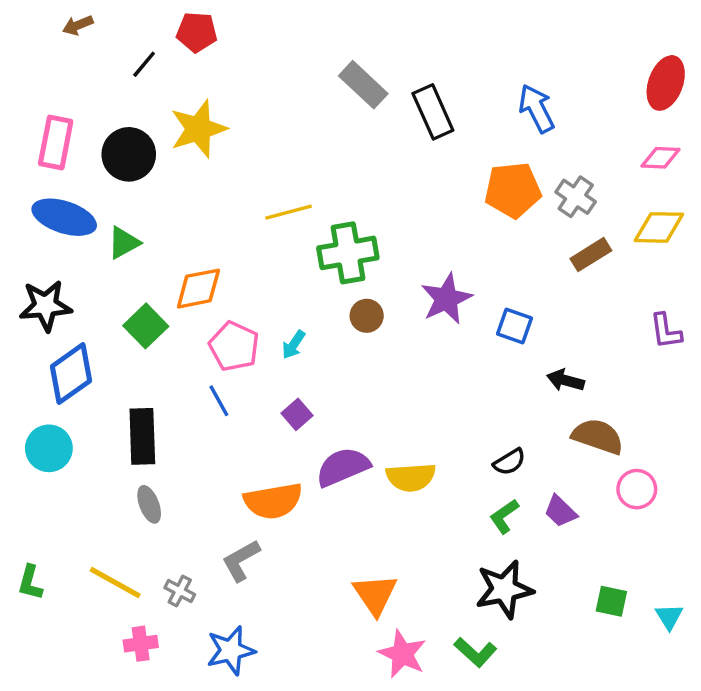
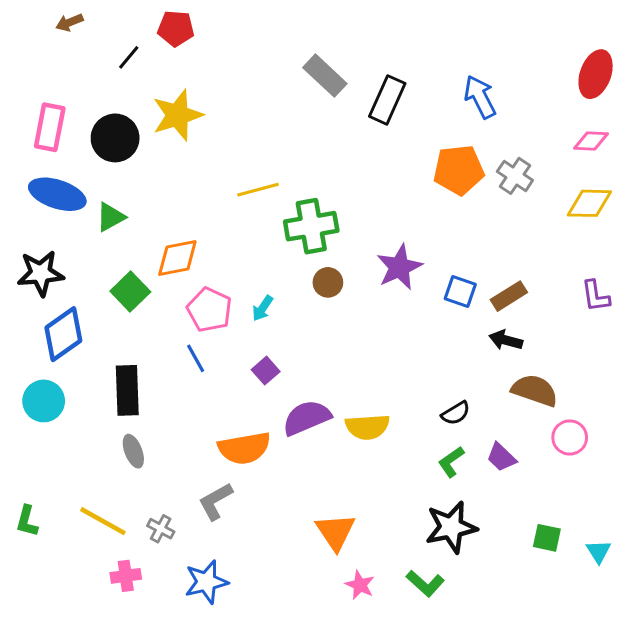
black rectangle: (433, 112) -> (387, 100), turned 48
brown rectangle: (591, 255) -> (509, 296), moved
pink star: (402, 654) -> (360, 585), size x0.7

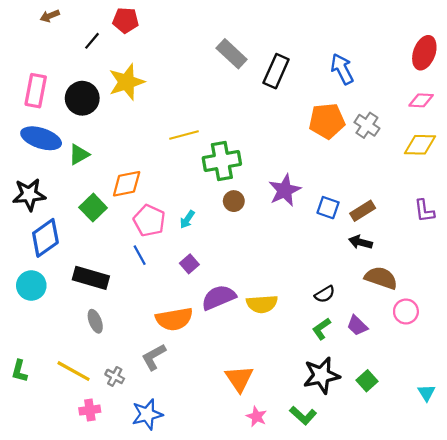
black rectangle: (127, 390) -> (91, 278), turned -72
green square: (547, 538) -> (367, 381), moved, turned 36

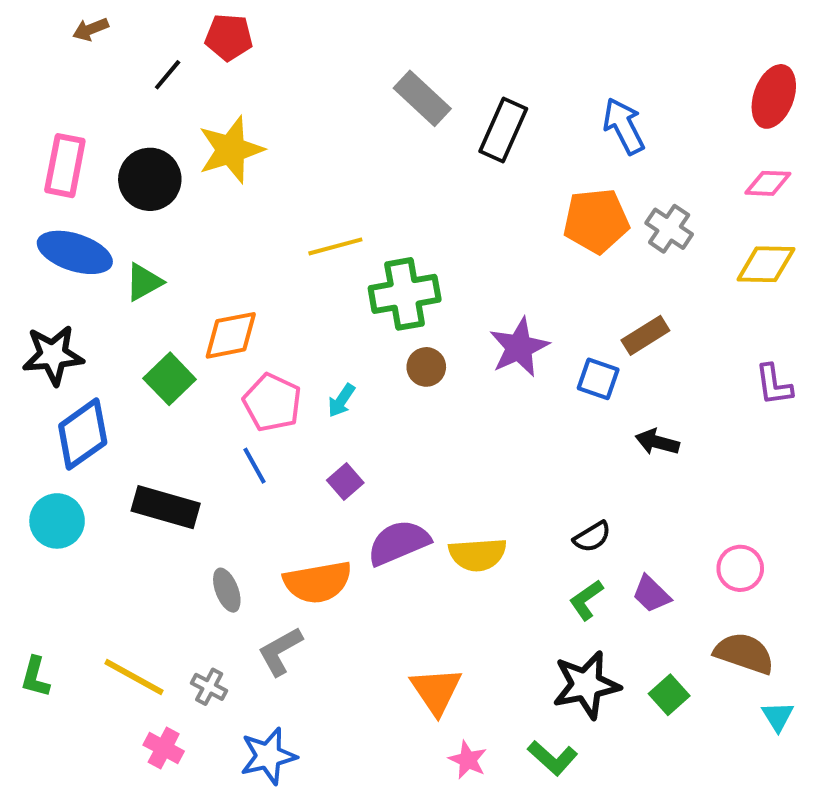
brown rectangle: (363, 211) -> (645, 335), moved
brown semicircle: (381, 278) -> (744, 653), moved
gray ellipse: (95, 321) -> (227, 590), moved
pink cross: (90, 410) -> (164, 748), turned 36

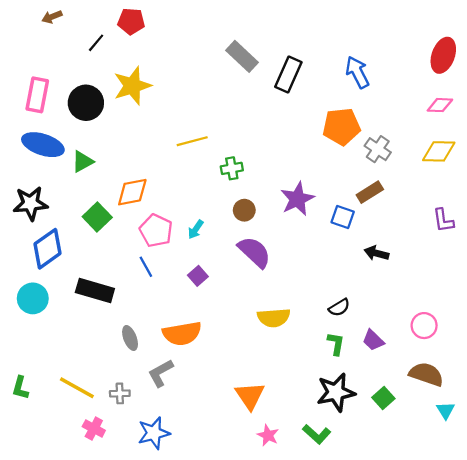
gray cross: (669, 229) -> (378, 149), moved
green cross: (405, 294) -> (232, 168), size x0.6
purple semicircle: (399, 543) -> (254, 252), moved, turned 66
green L-shape: (586, 600) -> (336, 344), turned 135
gray cross: (209, 687) -> (120, 393), turned -30

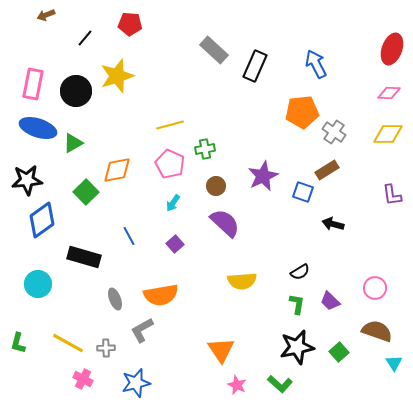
red pentagon: (131, 21) -> (130, 24), moved
pink pentagon: (156, 231) -> (170, 164), moved
cyan circle: (33, 298) -> (38, 284), moved

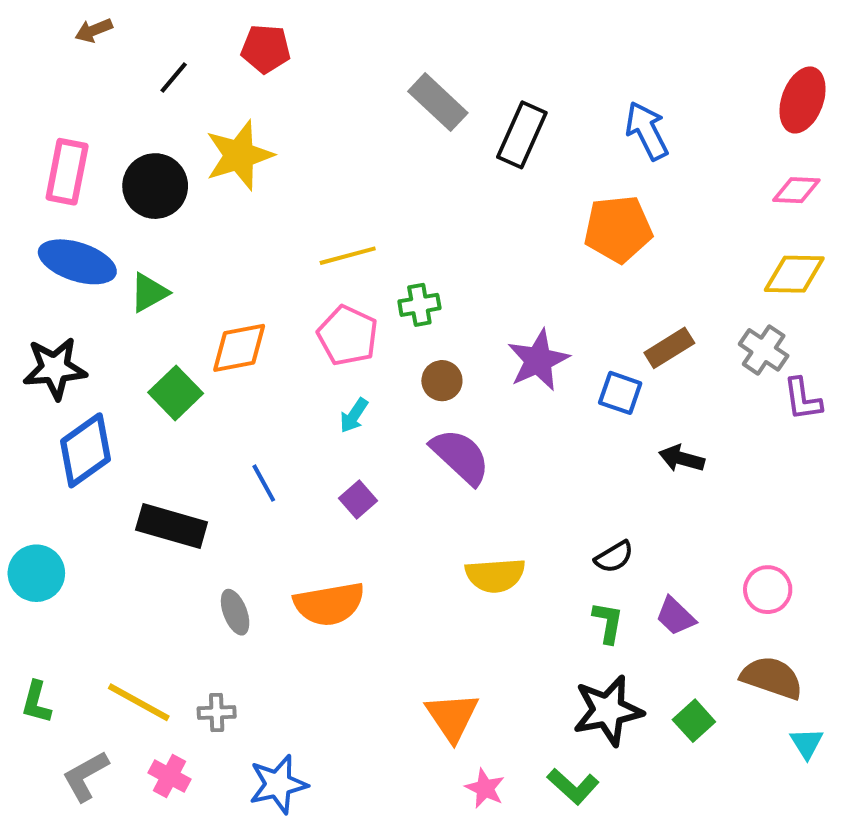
gray cross: (334, 132) -> (764, 350), moved
cyan circle: (38, 284) -> (36, 573), moved
gray L-shape: (142, 330) -> (86, 776), moved

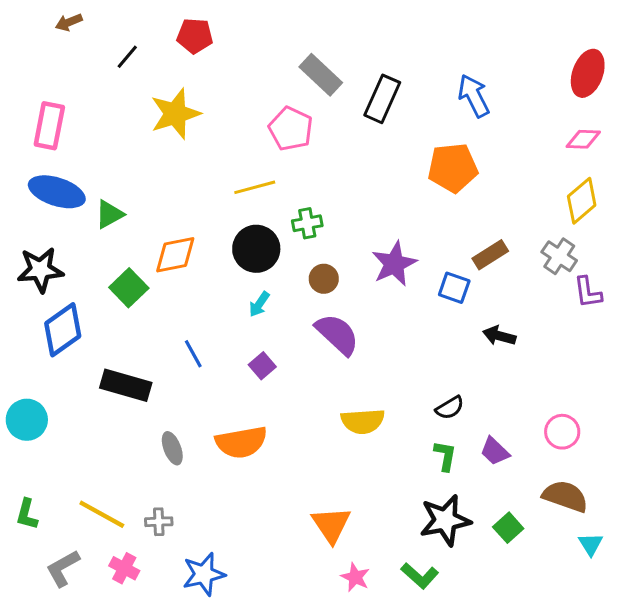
black circle: (155, 186) -> (256, 249), moved
yellow diamond: (794, 274) -> (582, 201), turned -42
pink pentagon: (348, 336) -> (291, 129), moved

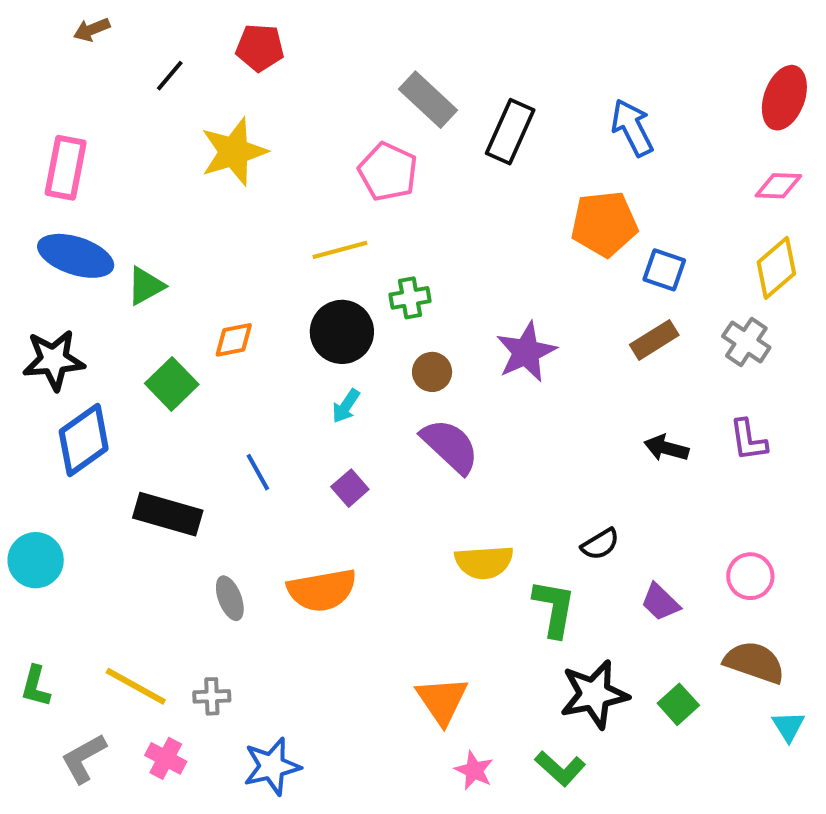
orange diamond: (175, 255) -> (234, 340), size x0.7
blue square: (454, 288) -> (664, 270), moved
purple L-shape: (588, 292) -> (748, 440), moved
green L-shape: (445, 456) -> (554, 608), moved, size x1.4

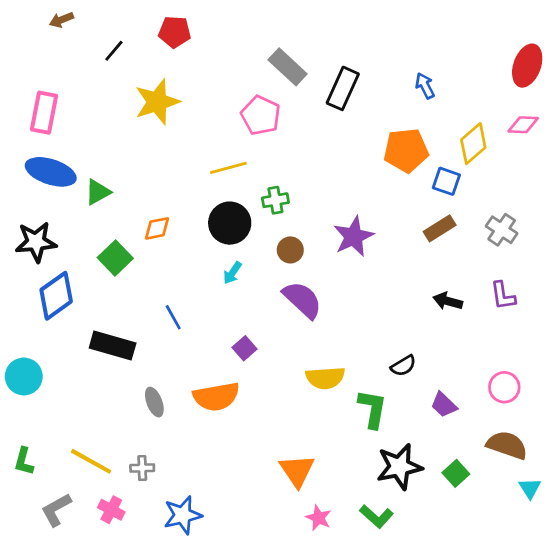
blue arrow: (632, 128) -> (425, 86), size x0.7
yellow diamond: (776, 268) -> (473, 144), moved
purple square: (350, 488) -> (245, 348), moved

